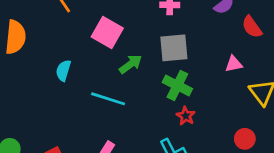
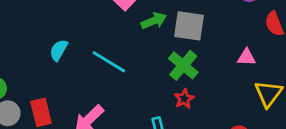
green arrow: (131, 64) -> (154, 21), moved
cyan semicircle: (63, 71) -> (59, 50), moved

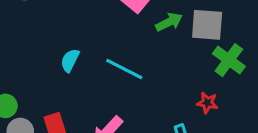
green cross: (183, 65) -> (229, 60), moved
red star: (184, 99) -> (207, 103), turned -30

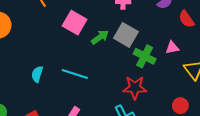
gray square: (207, 25) -> (126, 35), turned 35
red star: (207, 103) -> (135, 88), size x1.6

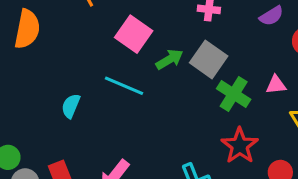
cyan line: (75, 74) -> (124, 86), moved
red star: (135, 88) -> (240, 146), moved, turned 30

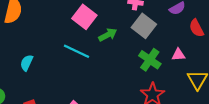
gray square: (209, 59) -> (144, 26), moved
cyan semicircle: (71, 106) -> (27, 63), moved

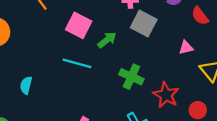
green cross: (150, 60) -> (131, 77), moved

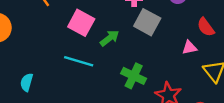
red semicircle: (200, 16) -> (206, 27), moved

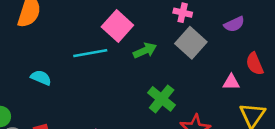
cyan line: (79, 61) -> (90, 53), moved, turned -40
cyan semicircle: (27, 82) -> (41, 78), turned 84

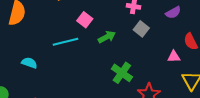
pink square: (117, 26) -> (85, 20), size x0.7
gray square: (191, 43) -> (141, 29), size x0.7

